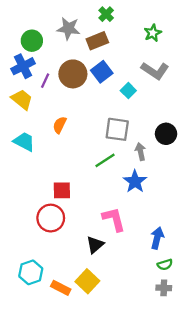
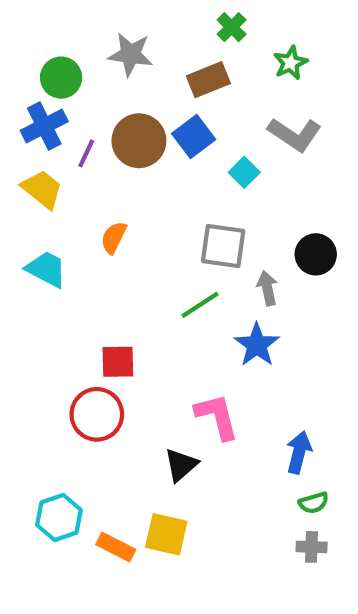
green cross: (106, 14) -> (232, 27), moved
brown rectangle: (97, 41) -> (208, 80), moved
yellow square: (87, 281) -> (166, 534), turned -30

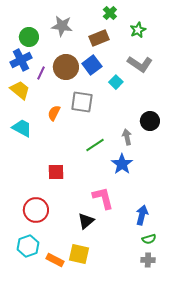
gray square: (223, 246) -> (82, 102), moved
red circle: (97, 414) -> (36, 210), moved

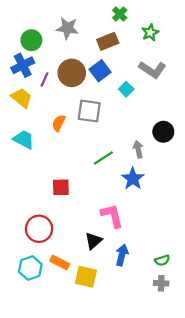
blue arrow: (142, 215) -> (122, 255), moved
orange rectangle: (55, 260) -> (60, 263), moved

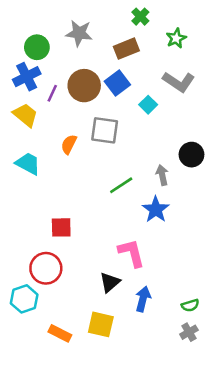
red square: (61, 187) -> (61, 227), moved
orange rectangle: (60, 263) -> (60, 333), moved
cyan hexagon: (30, 268) -> (24, 299), moved
gray cross: (161, 283) -> (189, 332), turned -32

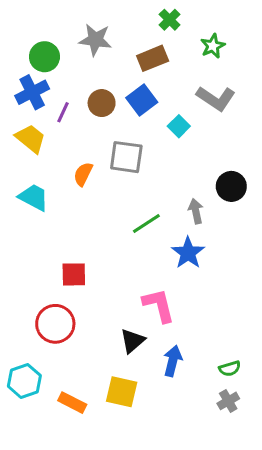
brown circle: (84, 86) -> (102, 103), size x0.7
cyan hexagon: (24, 299) -> (24, 381), moved

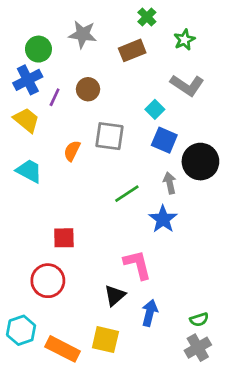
blue square: (142, 100) -> (164, 140), moved, turned -30
black circle: (231, 186) -> (200, 162), size x1.4
gray cross: (228, 401) -> (198, 348), size x1.4
orange rectangle: (72, 403) -> (63, 349), size x1.4

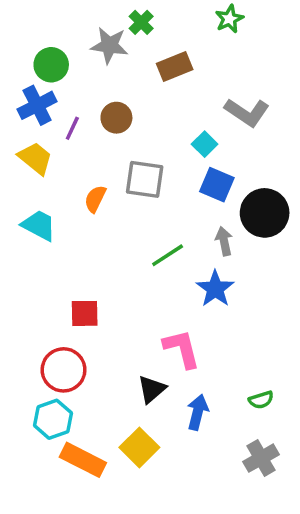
green cross: (147, 17) -> (141, 22), moved
green star: (184, 40) -> (229, 19), moved
green semicircle: (199, 320) -> (261, 400), moved
cyan hexagon: (21, 330) -> (53, 419), moved
yellow square: (105, 340) -> (139, 447), turned 32

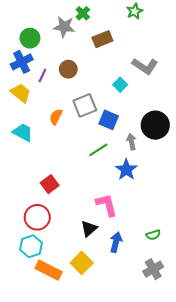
gray square: (145, 179) -> (85, 105), turned -30
blue square: (217, 185) -> (109, 120), moved
red square: (85, 313) -> (50, 184), turned -36

